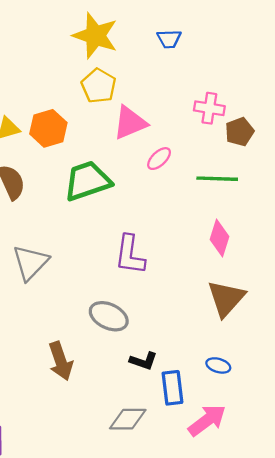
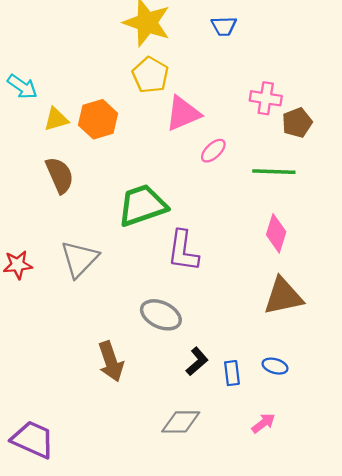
green trapezoid: (87, 181) -> (142, 205), moved
brown triangle: (226, 298) -> (283, 296), turned 36
black L-shape: (143, 361) -> (197, 361), turned -60
blue rectangle: (172, 388) -> (232, 373), moved, size x0.7
pink arrow: (207, 420) -> (263, 423), size x0.6

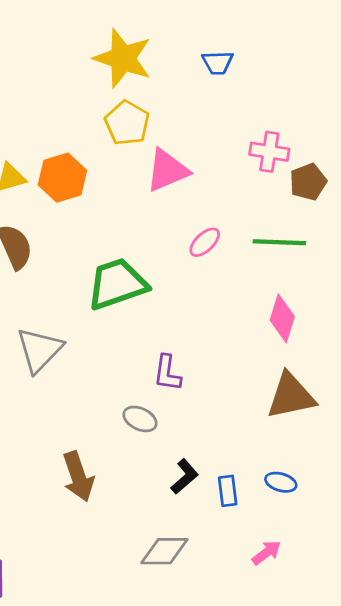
pink ellipse: (213, 151) -> (205, 242), moved
purple L-shape: (183, 251) -> (167, 373), moved, size x0.7
gray ellipse: (161, 315) -> (140, 419), size x0.7

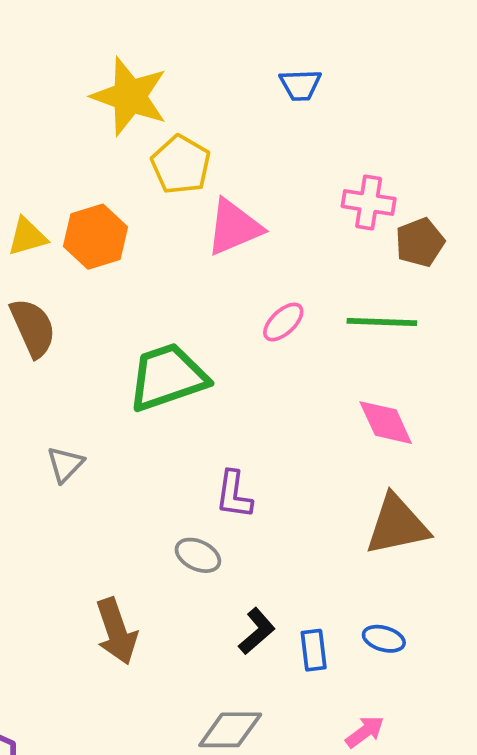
yellow star: (123, 58) -> (130, 96), moved
pink diamond: (282, 318) -> (386, 423), turned -42
gray triangle: (39, 350) -> (65, 464), size x0.6

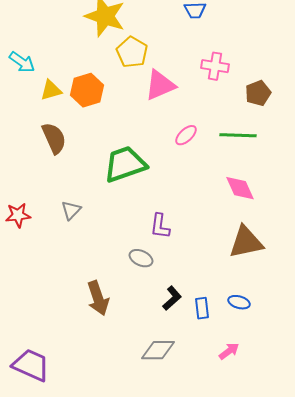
pink cross: (369, 203) -> (215, 66), moved

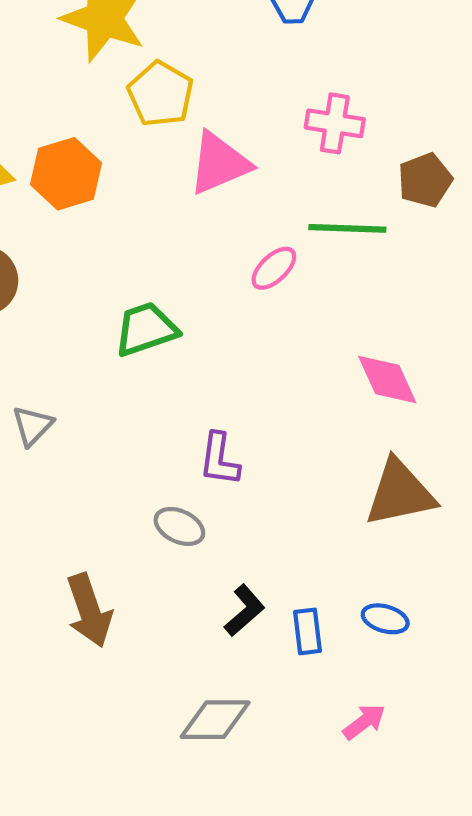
green line: (238, 135) -> (347, 228), moved
green trapezoid: (125, 164) -> (146, 329), size x0.7

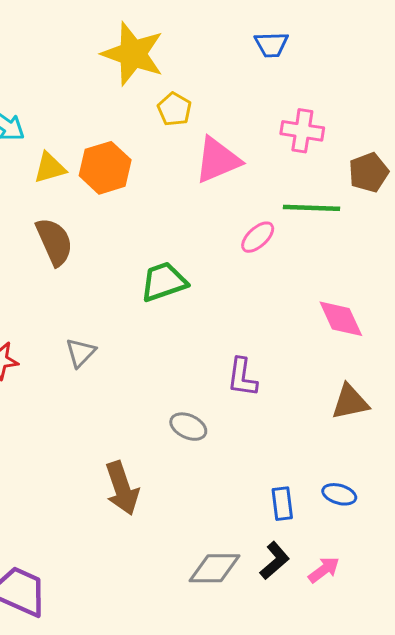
yellow pentagon: (161, 94) -> (174, 109), size x0.7
purple L-shape: (219, 459) -> (242, 377), moved
brown triangle: (400, 493) -> (350, 402), size x0.7
black L-shape: (245, 610) -> (275, 561), moved

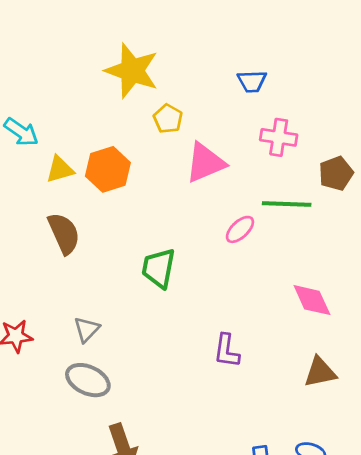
blue trapezoid: (271, 45) -> (252, 81), moved
green trapezoid: (164, 282) -> (159, 268), turned -60
gray ellipse: (188, 427) -> (88, 380), moved, size x1.4

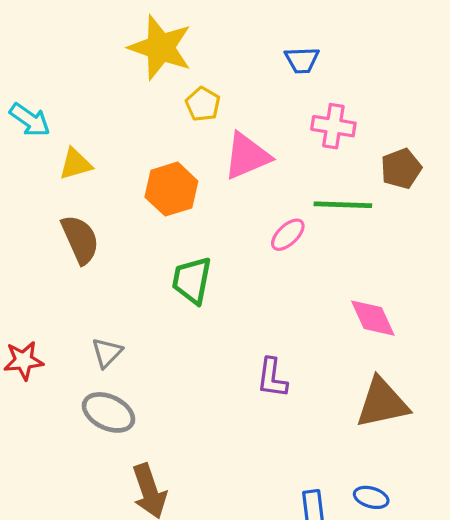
orange hexagon: (108, 169) -> (171, 189), moved
brown triangle: (320, 372) -> (382, 403), size x1.4

